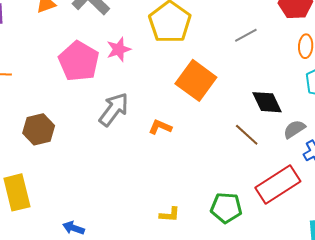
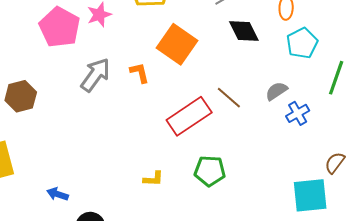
black diamond: (267, 102) -> (244, 31), moved
orange L-shape: (160, 127) -> (140, 73), moved, turned 55
red rectangle: (278, 184) -> (189, 116), moved

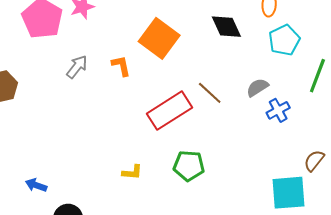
gray arrow: (95, 75) -> (77, 67), size x0.7

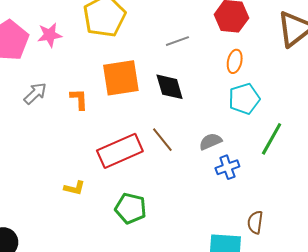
black diamond: (226, 27) -> (170, 87), moved
orange square: (159, 38) -> (121, 78), turned 36
brown semicircle: (314, 161) -> (255, 222), turned -40
yellow L-shape: (132, 172) -> (74, 188), moved

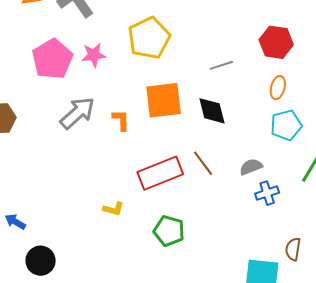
gray arrow: (35, 93) -> (77, 113), size x1.5

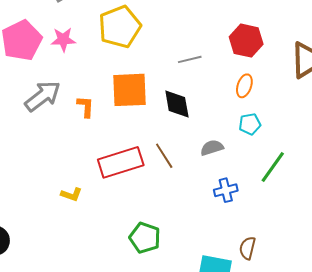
cyan pentagon: (286, 125) -> (250, 124), size x0.7
gray semicircle: (251, 167) -> (212, 148), moved
green pentagon: (169, 231) -> (145, 238), moved

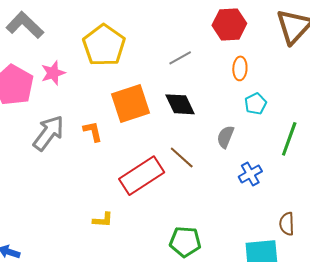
gray semicircle: (212, 148) -> (225, 137), turned -35

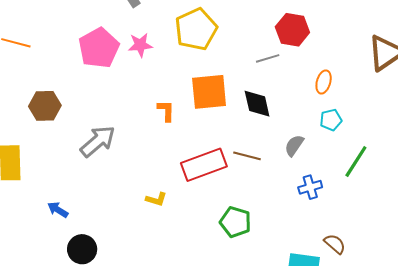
red hexagon: (229, 24) -> (292, 30), moved
gray arrow: (49, 133) -> (98, 141), moved
brown line: (182, 157) -> (247, 156), turned -40
brown semicircle: (287, 224) -> (335, 244), turned 120
green pentagon: (185, 242) -> (235, 222), moved

